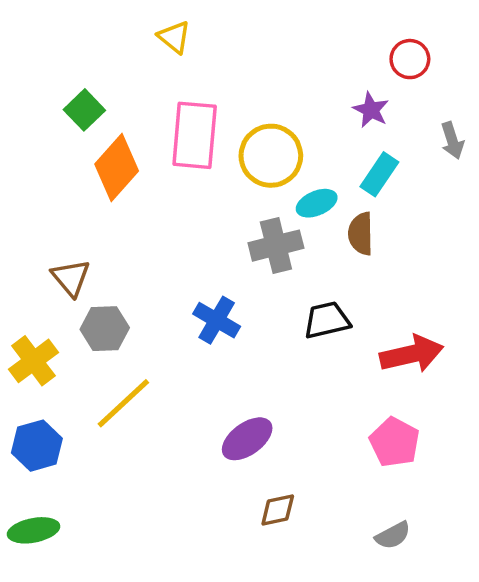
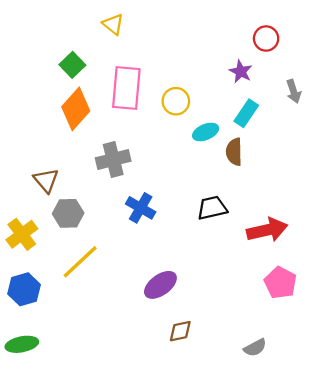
green square: (84, 110) -> (72, 65), moved
yellow circle: (271, 156) -> (176, 101), size x0.7
gray cross: (276, 246) -> (113, 159), moved
pink pentagon: (395, 442) -> (280, 283), moved

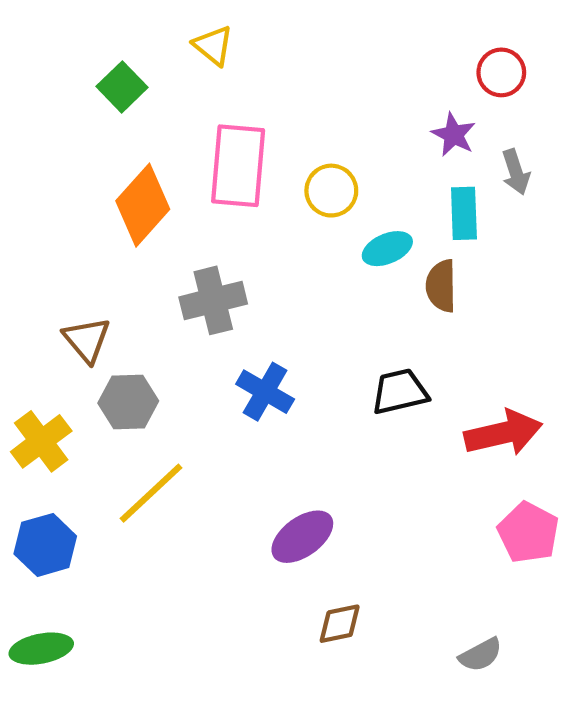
green square: (72, 65) -> (122, 87), moved
gray arrow: (294, 91) -> (516, 172), moved
cyan rectangle: (246, 113) -> (464, 213), turned -36

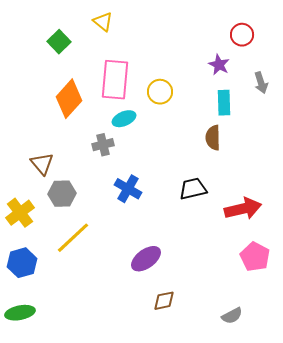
gray arrow: (516, 172) -> (261, 83), moved
cyan ellipse: (387, 249) -> (124, 119), moved
gray cross: (213, 300) -> (103, 145), size x0.7

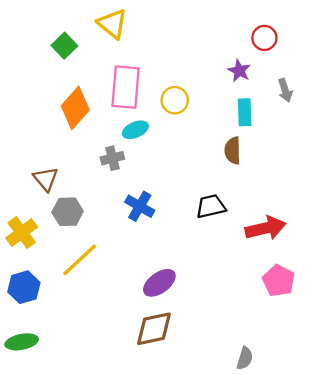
yellow triangle: (103, 22) -> (112, 24), size x1.4
brown diamond: (164, 301) -> (154, 329), moved, size x1.6
gray semicircle: (232, 316) -> (245, 358), moved, turned -45

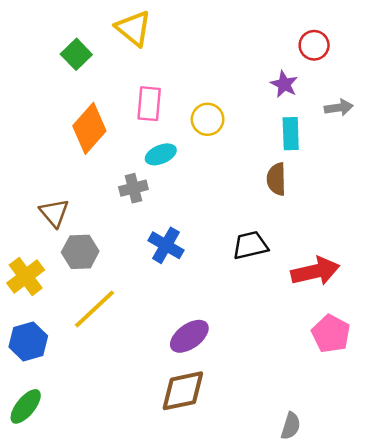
pink rectangle: (126, 87) -> (149, 104), size x0.7
gray arrow: (285, 90) -> (339, 108), turned -80
green ellipse: (22, 342) -> (26, 406), turned -40

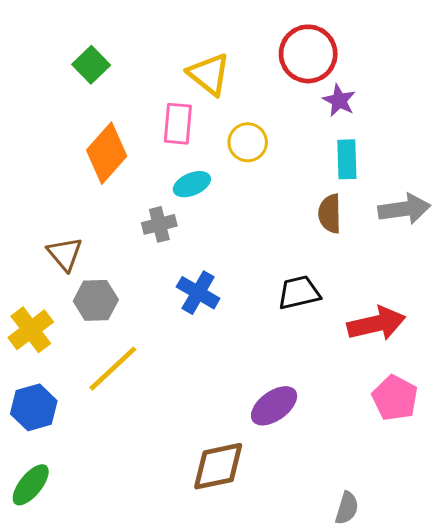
yellow triangle: (133, 28) -> (209, 74), moved
red circle: (314, 45) -> (308, 54), moved, size x1.6
gray arrow: (339, 108) -> (404, 209), moved, size x1.5
purple ellipse: (189, 336) -> (274, 406), moved

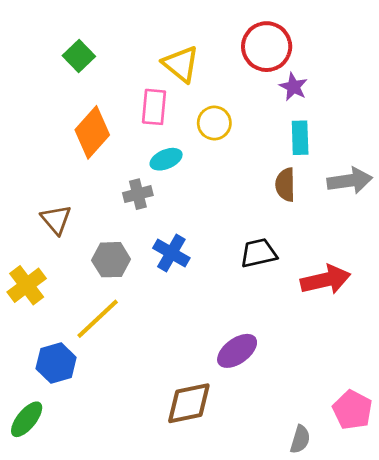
gray hexagon: (96, 300) -> (111, 260), moved
pink pentagon: (395, 398) -> (352, 410), moved
blue hexagon: (34, 407) -> (56, 363), moved

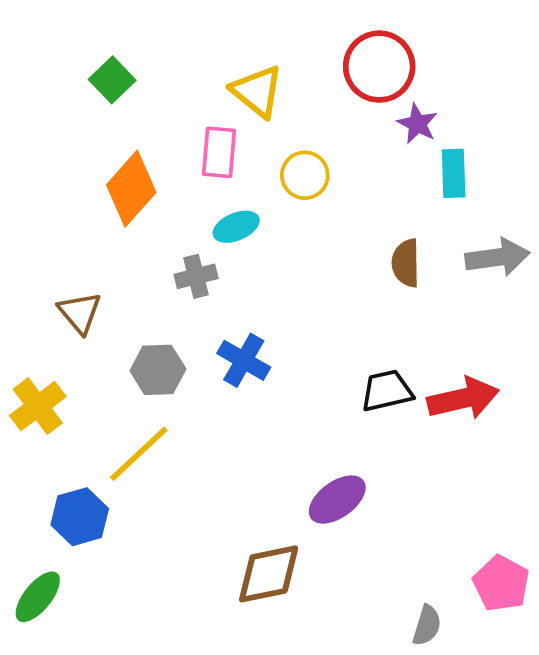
cyan rectangle: (300, 138) -> (454, 173), moved
black trapezoid: (259, 253) -> (387, 391), moved

